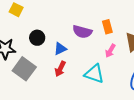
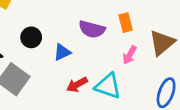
red arrow: (60, 69) -> (77, 85), moved, turned 35

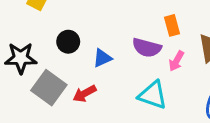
purple semicircle: (92, 29) -> (147, 48), moved
red arrow: (77, 85) -> (85, 94), moved

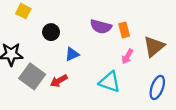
black circle: (68, 42) -> (51, 32), moved
purple semicircle: (147, 48) -> (101, 27), moved

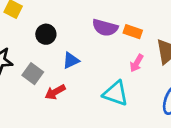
orange rectangle: (124, 30) -> (133, 32), turned -56
gray square: (32, 76) -> (33, 74), moved, size x0.7

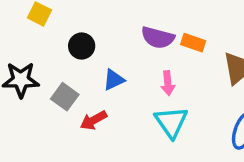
pink arrow: (137, 63) -> (168, 83), moved, turned -36
cyan triangle: (116, 93) -> (171, 122), turned 36

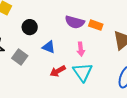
blue triangle: (114, 80) -> (49, 47), turned 48
red arrow: (93, 120) -> (58, 71), moved

